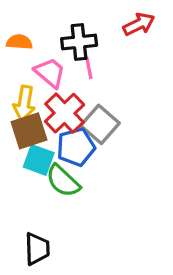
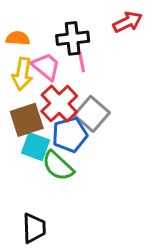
yellow arrow: (24, 103) -> (22, 74), moved

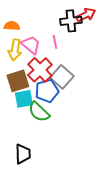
black cross: (73, 38) -> (71, 21), moved
cyan square: (36, 147) -> (24, 99), turned -30

